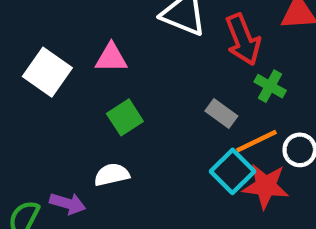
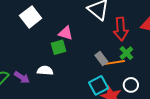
pink triangle: (111, 58) -> (66, 33), moved
orange line: (257, 141) -> (115, 62), moved

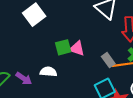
pink triangle: (66, 33) -> (77, 48), moved

